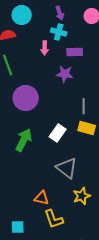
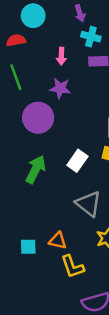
cyan cross: (59, 32) -> (91, 37), moved
purple star: (65, 74) -> (60, 88), moved
cyan square: (18, 227) -> (28, 247), moved

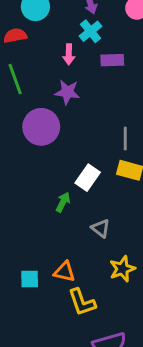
cyan cross: (91, 37) -> (90, 31), moved, turned 36
green arrow: (36, 169) -> (63, 202), moved, size x0.6
gray triangle: (88, 204) -> (101, 228), size x0.6

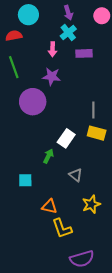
cyan square: (30, 279) -> (25, 180), moved

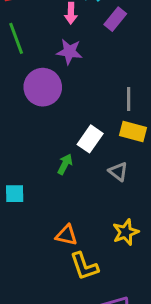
purple rectangle: (84, 53) -> (115, 19), turned -49
gray triangle: (76, 175) -> (118, 171), moved
cyan square: (25, 180) -> (15, 194), moved

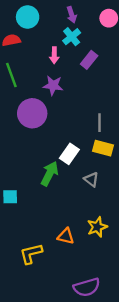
green arrow: (65, 164) -> (50, 174), size x1.5
orange triangle: (66, 235) -> (66, 236), moved
yellow L-shape: (84, 266) -> (31, 254), moved, turned 95

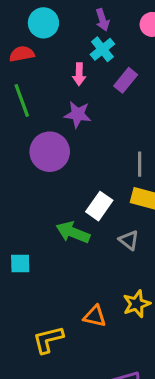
green arrow: (50, 174) -> (73, 232), turned -95

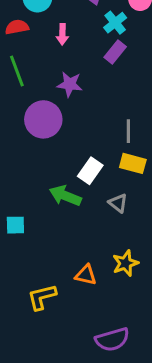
cyan cross: (102, 49) -> (115, 23), moved
pink arrow: (79, 74) -> (62, 34), moved

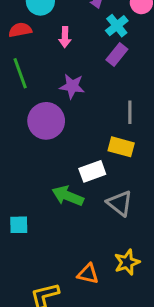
gray line: (128, 131) -> (130, 112), moved
yellow rectangle: (133, 163) -> (121, 147), moved
white rectangle: (90, 171) -> (92, 171), turned 35
gray triangle: (118, 203) -> (120, 203), size x1.4

